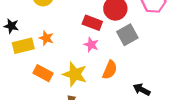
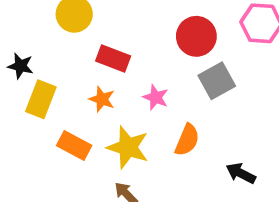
red rectangle: (92, 23) -> (113, 59), moved
orange star: (46, 38) -> (102, 99), moved
yellow rectangle: (23, 46) -> (41, 99), turned -55

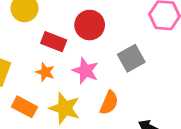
red circle: (196, 36) -> (90, 25), moved
pink star: (156, 97) -> (85, 71), size x1.4

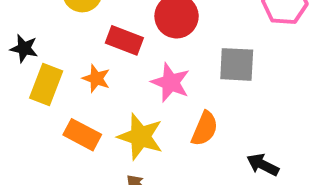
gray square: (131, 58) -> (237, 64), turned 32
orange star: (45, 72) -> (96, 78), moved

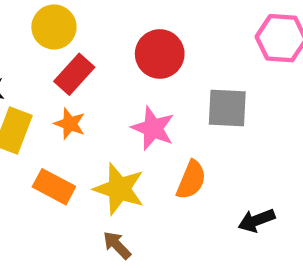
red rectangle: (124, 40) -> (74, 74), moved, turned -69
black arrow: (263, 165) -> (256, 220), turned -48

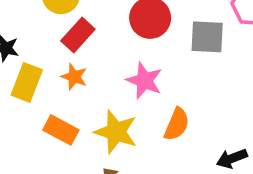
gray square: (227, 108) -> (207, 37), moved

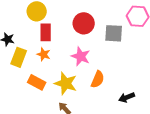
red rectangle: (78, 35) -> (46, 32), turned -42

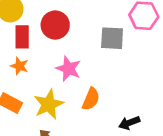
red circle: (84, 23) -> (55, 25), moved
yellow star: (66, 83) -> (49, 104), turned 30

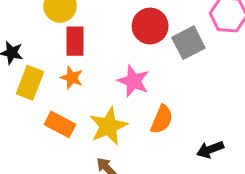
red circle: (55, 25) -> (150, 26), moved
gray square: (112, 38) -> (188, 43), turned -30

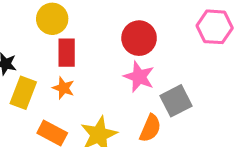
gray square: (188, 43) -> (176, 101), moved
pink star: (133, 81) -> (139, 77), moved

